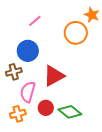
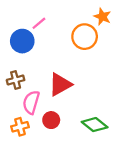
blue circle: (28, 51) -> (22, 41), moved
green diamond: (70, 112) -> (95, 125), moved

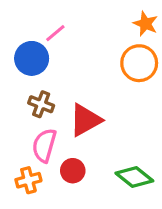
orange circle: (85, 37) -> (139, 63), moved
brown cross: (16, 80) -> (41, 104), moved, turned 36

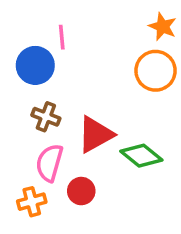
pink line: (55, 33) -> (62, 37), turned -55
green diamond: (134, 177) -> (141, 156), moved

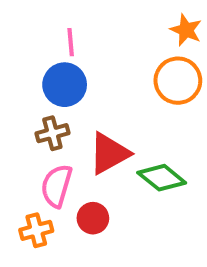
blue circle: (35, 65) -> (65, 85), moved
brown cross: (46, 117) -> (52, 133), turned -36

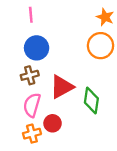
pink line: (71, 42) -> (31, 15), moved
green diamond: (162, 178) -> (91, 100), turned 60
orange cross: (36, 230) -> (32, 134), moved

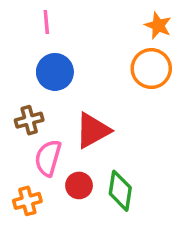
brown cross: (30, 75) -> (29, 120), moved
green diamond: (91, 100) -> (120, 191), moved
orange cross: (32, 134) -> (27, 201), moved

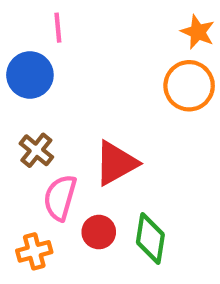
blue circle: (55, 72) -> (30, 75), moved
brown cross: (29, 120) -> (36, 150), turned -36

